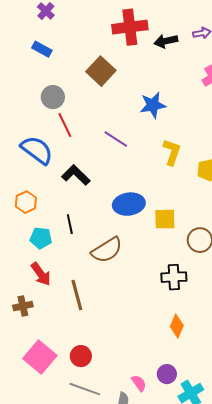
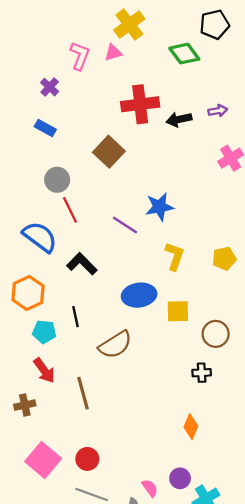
blue star: (153, 105) -> (160, 207), moved
yellow L-shape: (172, 152) -> (175, 256), moved
orange hexagon: (26, 202) -> (28, 293), size x1.4
black cross: (174, 277) -> (202, 373), moved, size x0.7

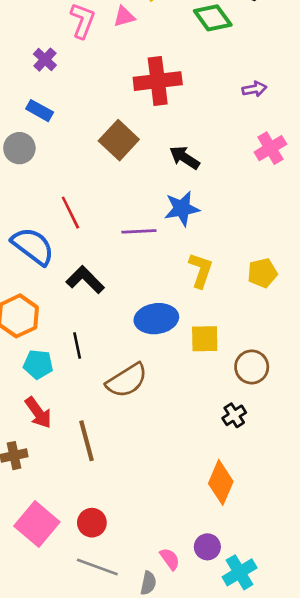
black arrow: (179, 119) -> (185, 158), moved, turned 45
gray circle: (57, 180) -> (19, 148), moved
purple line: (125, 225) -> (139, 231), turned -36
black cross: (202, 373) -> (234, 415), turned -30
orange diamond: (191, 427) -> (221, 482), size x1.4

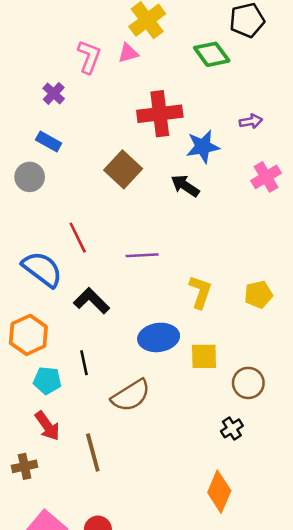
blue star: (182, 209) -> (203, 147), moved

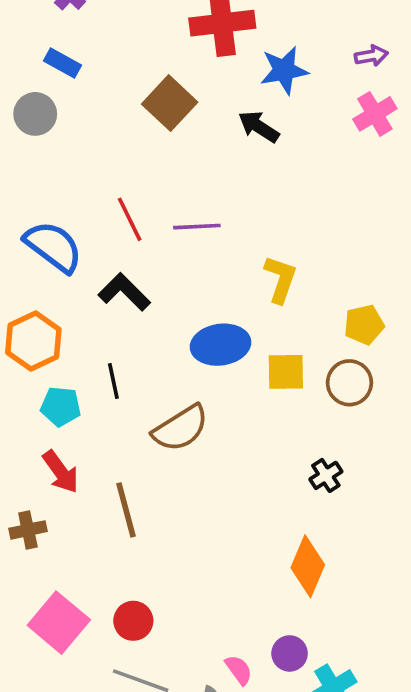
purple arrow: (251, 121) -> (371, 56), moved
red line: (78, 238) -> (130, 219), moved
yellow pentagon: (258, 294) -> (364, 325), moved
brown circle: (248, 383) -> (349, 383), moved

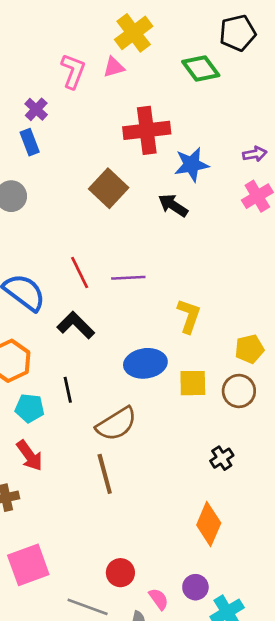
blue rectangle: (62, 63) -> (30, 142), moved, turned 40
brown line: (126, 510) -> (105, 474), moved
red circle: (133, 621) -> (120, 573), moved
pink square: (59, 623) -> (28, 565), turned 30

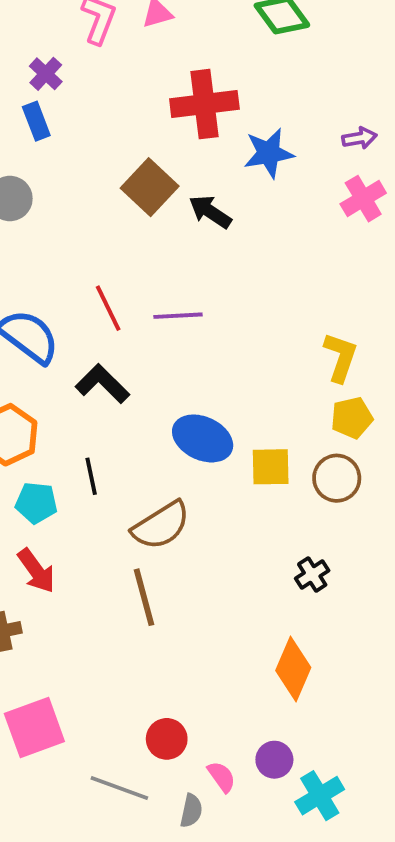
black arrow: (173, 205) -> (210, 212), moved
yellow L-shape: (189, 316) -> (341, 357), moved
blue ellipse: (145, 363) -> (203, 438), turned 33

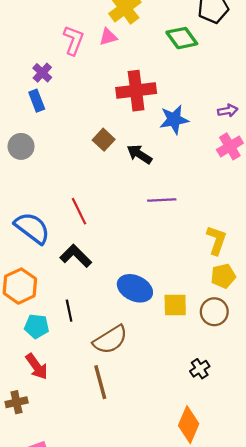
brown square: (150, 187) -> (104, 140), size x0.7
purple line: (178, 316) -> (162, 200), moved

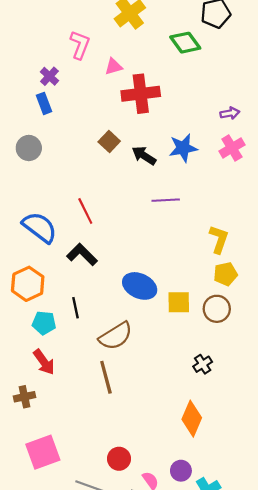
pink triangle: (108, 37) -> (114, 66), moved
blue star: (174, 120) -> (183, 148), moved

